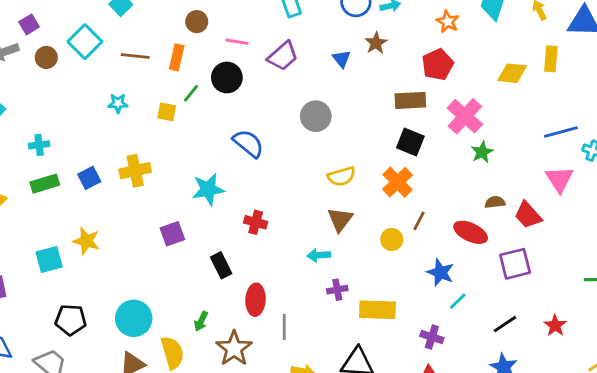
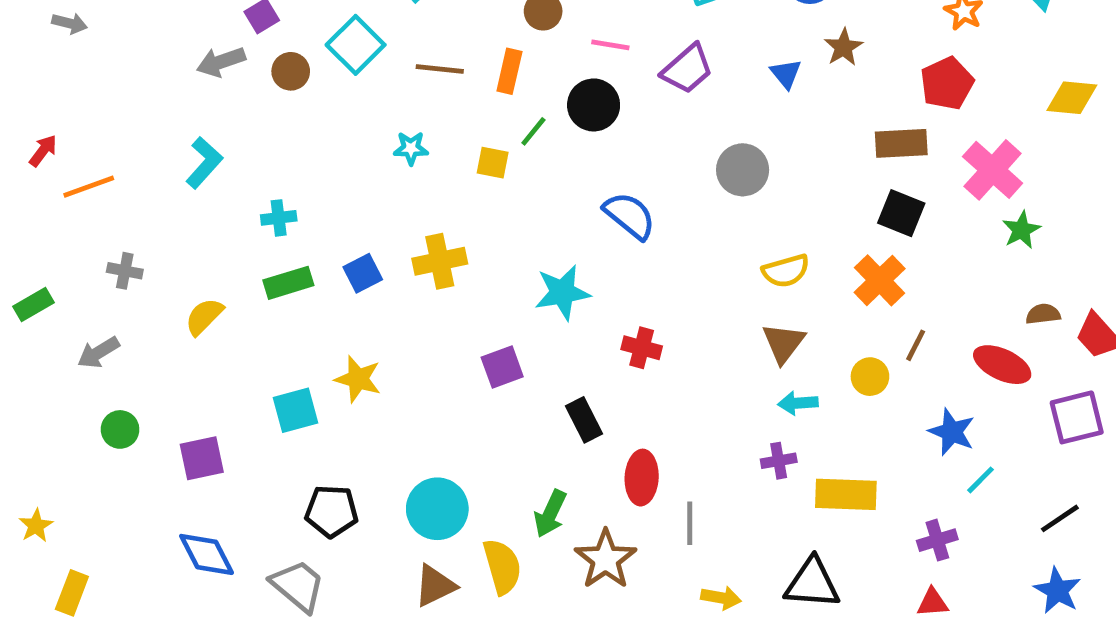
cyan arrow: (319, 255) -> (798, 403), moved
green arrow: (201, 321) -> (550, 514), size x1.4
purple cross: (432, 337) -> (937, 540), turned -35

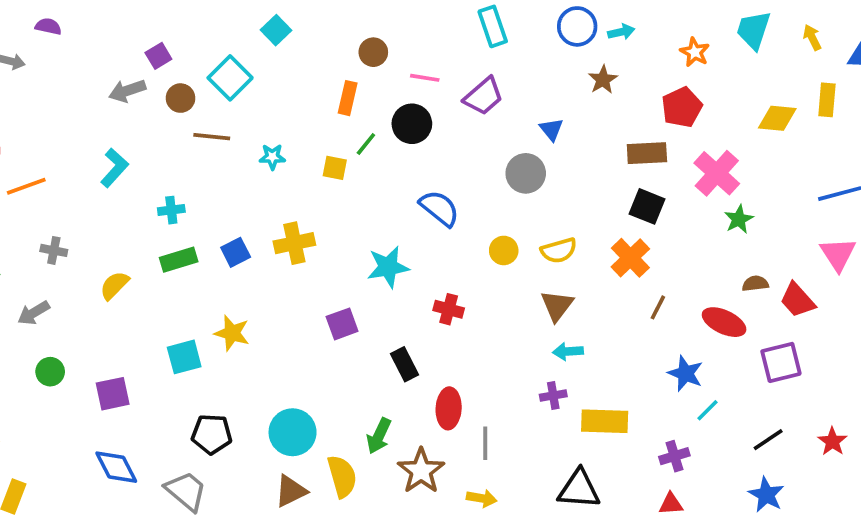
brown line: (440, 69) -> (212, 137), moved
blue triangle: (786, 74) -> (551, 129), moved
yellow circle: (870, 377) -> (504, 250), moved
yellow arrow: (721, 598) -> (482, 498), moved

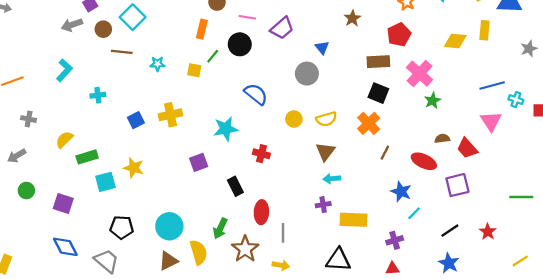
green rectangle: (179, 260) -> (87, 157), moved
purple square: (113, 394) -> (63, 204), turned 30

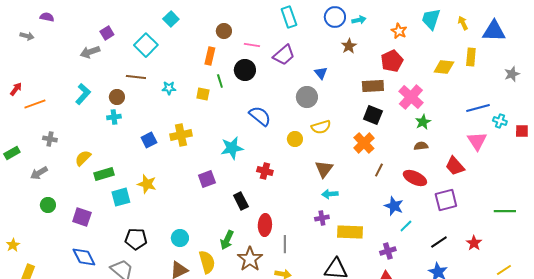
brown circle: (103, 29) -> (117, 97), moved
green line: (213, 56) -> (220, 81), turned -56
yellow semicircle: (326, 119) -> (321, 127), moved
brown semicircle: (442, 139) -> (421, 146), moved
cyan circle: (169, 226) -> (180, 238), size x0.7

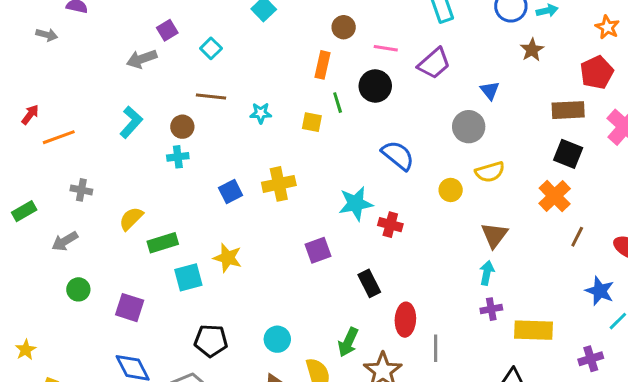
cyan square: (146, 45) -> (211, 48), moved, size x0.6
red cross: (265, 171) -> (390, 225), moved
cyan arrow: (330, 194) -> (487, 273), moved, turned 105

